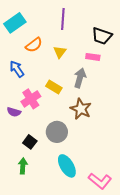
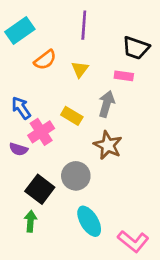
blue arrow: (17, 69) -> (21, 108), moved
black square: (30, 142) -> (40, 189), size x1.5

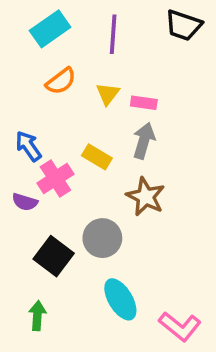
cyan rectangle: (20, 31) -> (50, 29), moved
black trapezoid: (136, 48) -> (183, 25), moved
pink rectangle: (124, 76) -> (144, 103), moved
green arrow: (30, 221) -> (37, 316), moved

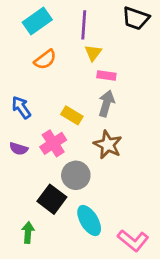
yellow triangle: (108, 94) -> (93, 53), moved
pink cross: (55, 179) -> (53, 143), moved
black square: (54, 256) -> (52, 199), moved

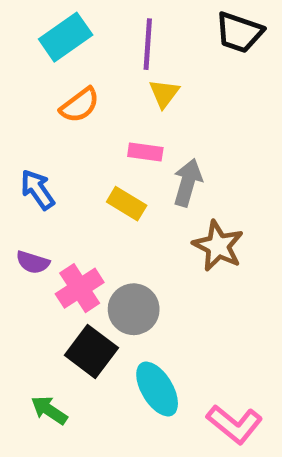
pink rectangle: (106, 76) -> (145, 152), moved
pink cross: (53, 143) -> (80, 288), moved
brown star: (108, 145) -> (218, 246), moved
green arrow: (28, 232) -> (49, 410), turned -60

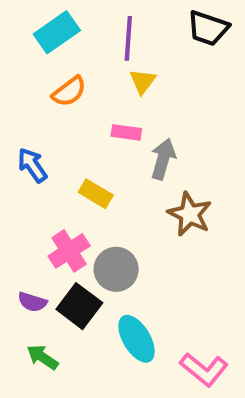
yellow rectangle: (127, 204) -> (96, 194), moved
purple semicircle: (33, 262) -> (32, 302), moved

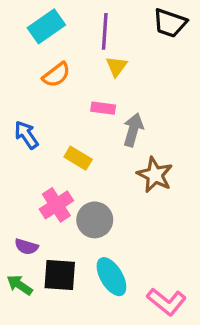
black square: (79, 306) -> (60, 275), moved, turned -33
green arrow: (43, 357) -> (20, 285), moved

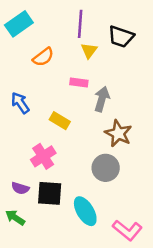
black trapezoid: (170, 23) -> (121, 37), moved
cyan rectangle: (46, 26) -> (19, 24), moved
gray circle: (95, 220) -> (106, 168), moved
black square: (60, 275) -> (50, 193), moved

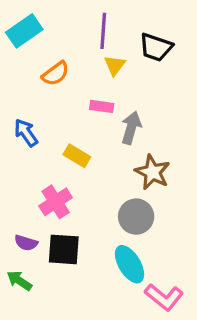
cyan ellipse: (85, 211) -> (129, 264), moved

